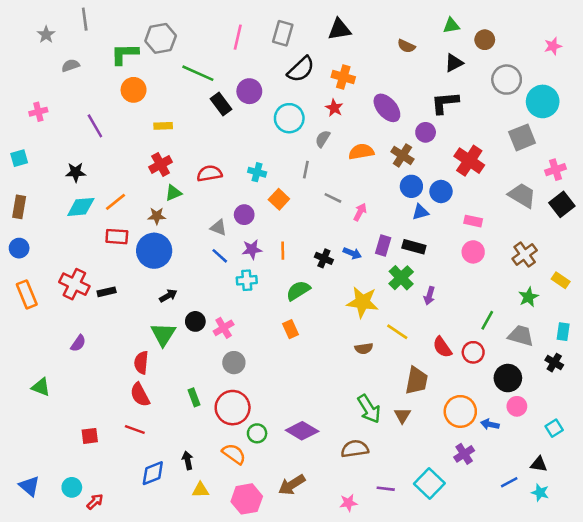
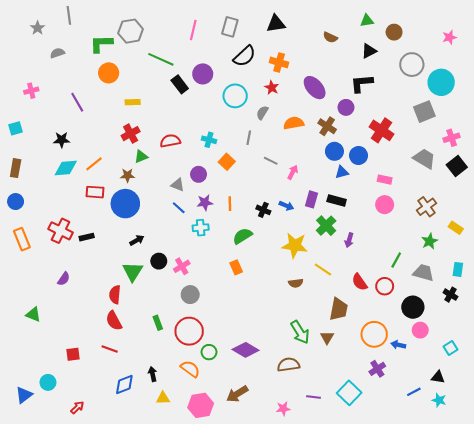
blue triangle: (29, 486) -> (24, 395), turned 42
cyan circle: (72, 487) -> (48, 382), moved

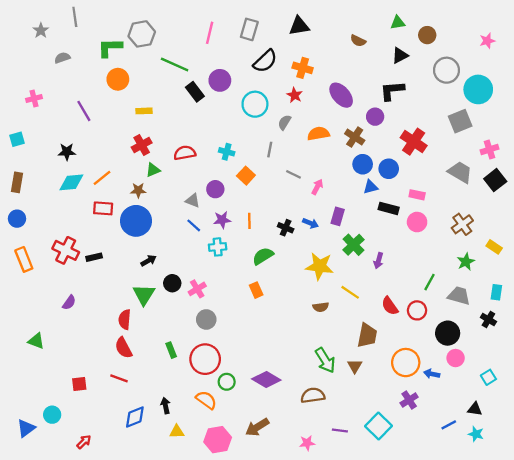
black rectangle: (337, 200) -> (389, 208), moved

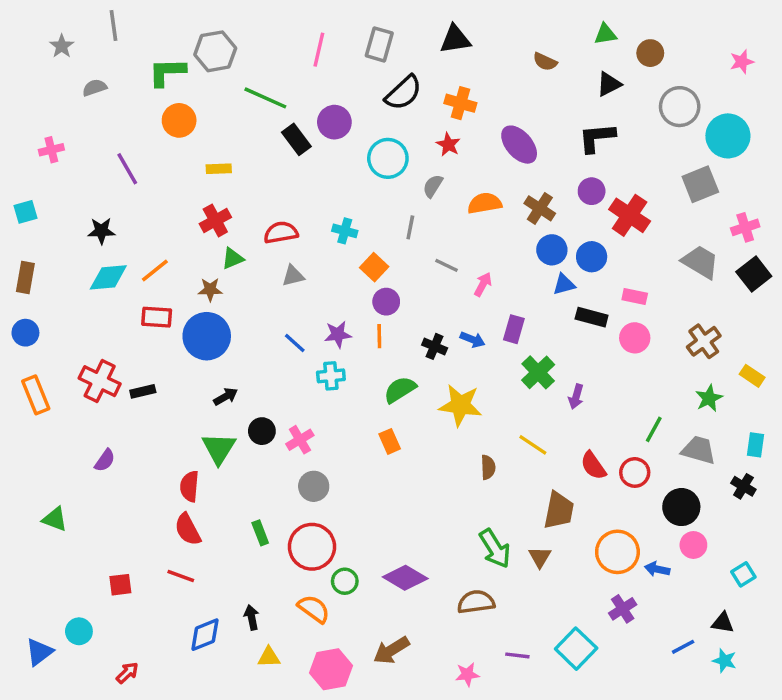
purple circle: (375, 117) -> (592, 191), moved
purple circle: (215, 189) -> (386, 302), moved
gray triangle: (193, 201) -> (293, 276), moved, turned -35
yellow star: (320, 266) -> (460, 405), moved
brown semicircle: (321, 307) -> (488, 467), turned -84

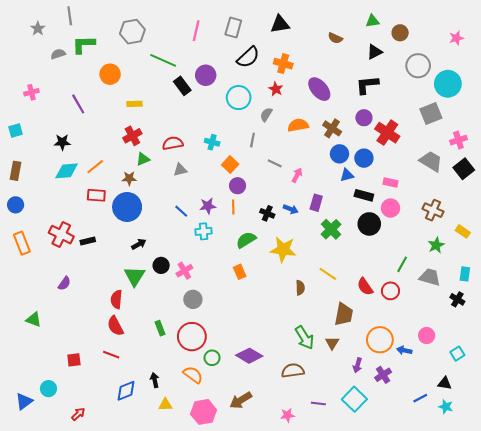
green L-shape: (167, 72) -> (84, 44), moved
brown cross: (704, 341) -> (433, 210), turned -30
purple arrow: (576, 397) -> (358, 365), moved
black circle: (681, 507) -> (369, 224), moved

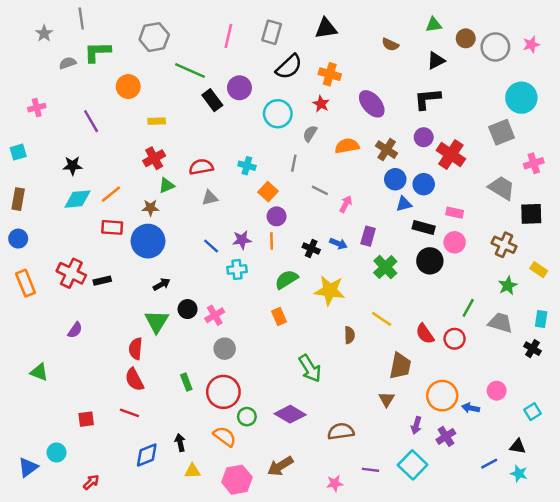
gray circle: (418, 66) -> (495, 47), moved
black square: (464, 169) -> (531, 214), moved, turned 36
green arrow: (304, 338) -> (310, 368), moved

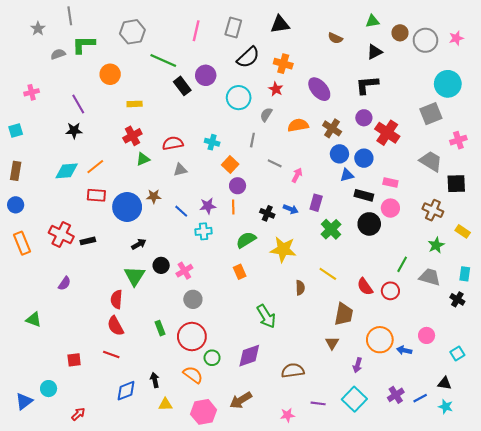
black star: (73, 166) -> (74, 131), moved
brown star: (150, 208) -> (154, 196), moved
purple diamond: (290, 414) -> (249, 356), turned -50
purple cross: (446, 436) -> (396, 395), moved

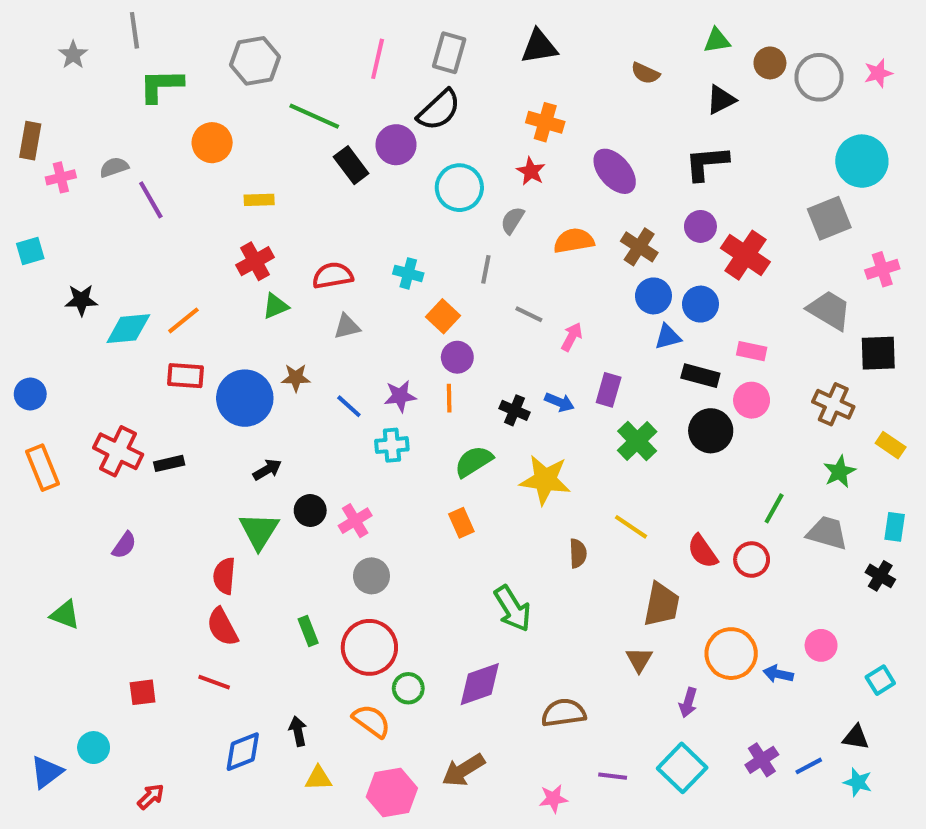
gray semicircle: (58, 54) -> (114, 167), moved
black semicircle: (248, 57) -> (439, 110), moved
black star: (74, 131) -> (81, 300), moved
brown rectangle: (16, 171) -> (30, 141), moved

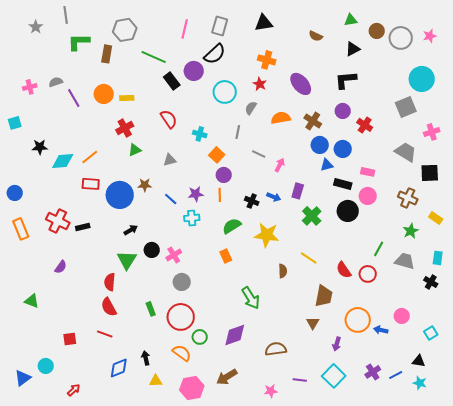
brown rectangle: (30, 141) -> (107, 54), moved
orange circle: (212, 143) -> (104, 94), moved
red cross: (745, 255) -> (365, 125), size x0.7
red semicircle: (333, 275) -> (169, 119), moved, turned 66

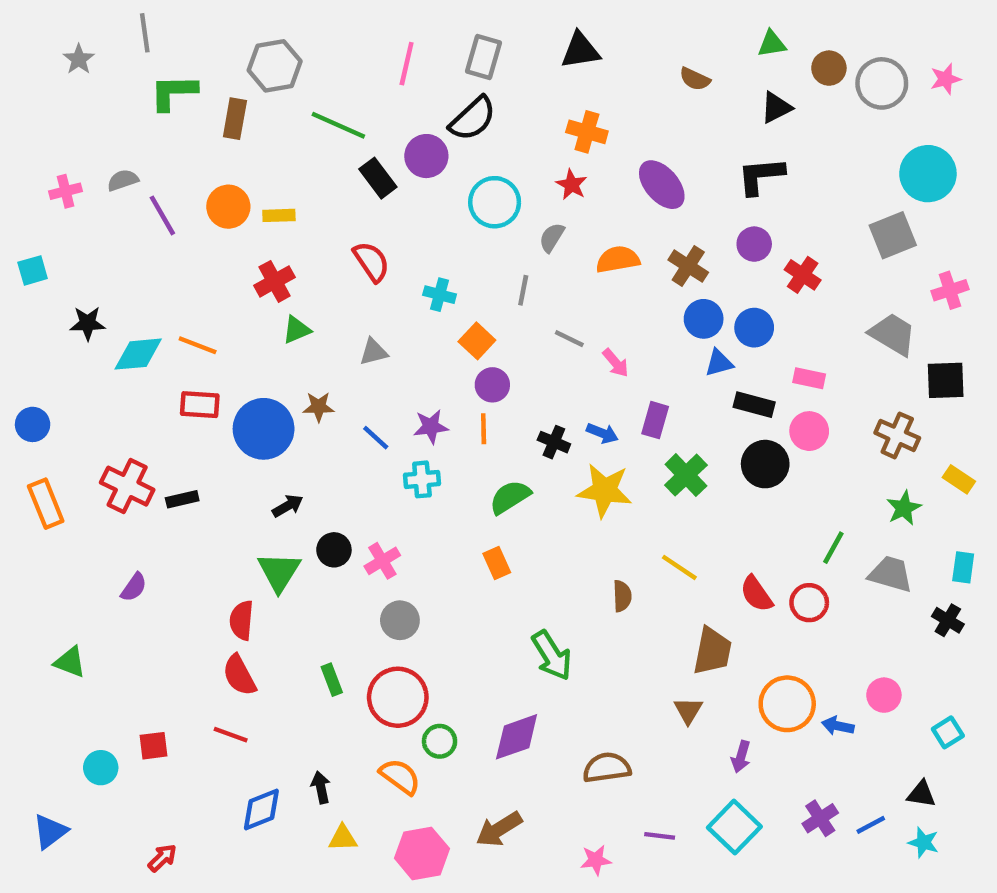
orange line: (90, 157) -> (198, 345), turned 60
pink arrow: (280, 165) -> (616, 363), turned 112
yellow star: (267, 235) -> (605, 490), moved
cyan circle: (46, 366) -> (101, 768), moved

